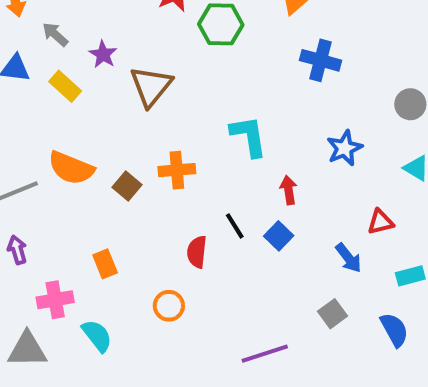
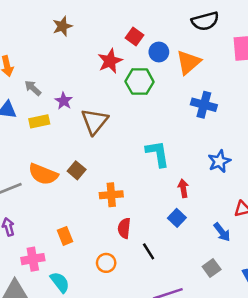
yellow rectangle: (65, 86) -> (39, 121), turned -54
orange cross: (177, 170) -> (111, 195), moved
brown square: (127, 186) -> (77, 170), moved
black line: (235, 226) -> (149, 251), moved

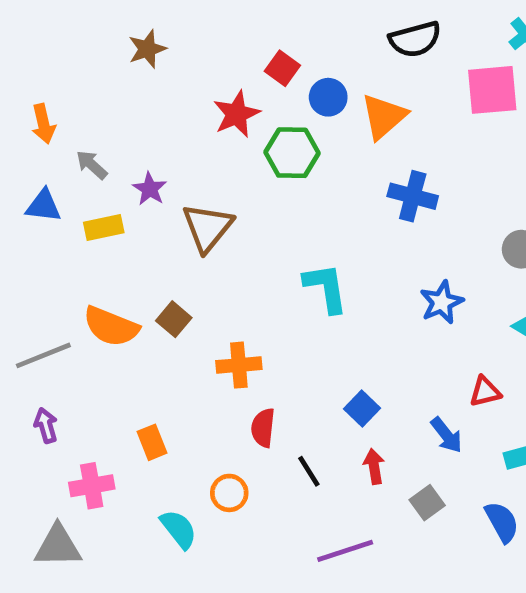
red arrow: (183, 188) -> (374, 466), moved
cyan semicircle: (60, 282) -> (179, 529), moved

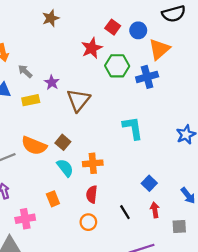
blue circle: (328, 97) -> (138, 30), moved
blue cross: (413, 196) -> (147, 77), moved, turned -30
red semicircle: (263, 428) -> (92, 194), moved
gray square: (427, 503) -> (179, 227), turned 32
cyan semicircle: (179, 529) -> (65, 168), moved

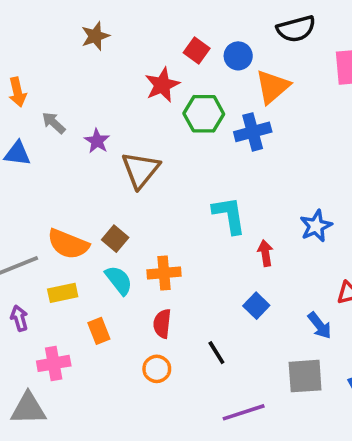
yellow rectangle: (31, 100) -> (63, 293), moved
red arrow: (155, 210) -> (265, 253), moved
gray square: (179, 227) -> (305, 376), size x1.5

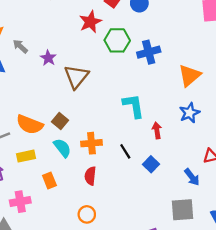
orange triangle: (273, 87) -> (190, 75), moved
black line: (216, 353) -> (125, 151), moved
orange circle: (157, 369) -> (87, 214), moved

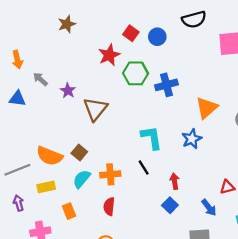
blue star: (190, 113) -> (192, 139), moved
red arrow: (157, 130) -> (175, 181), moved
cyan semicircle: (62, 148) -> (82, 179), turned -102
black line: (125, 151) -> (144, 167), moved
blue square: (151, 164) -> (170, 205), moved

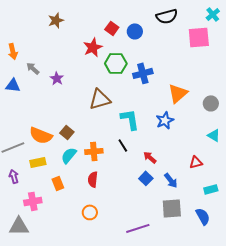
brown triangle: (95, 109) -> (100, 99), moved, turned 35
red arrow: (175, 181) -> (150, 157), turned -40
blue arrow: (209, 208) -> (171, 180), moved

